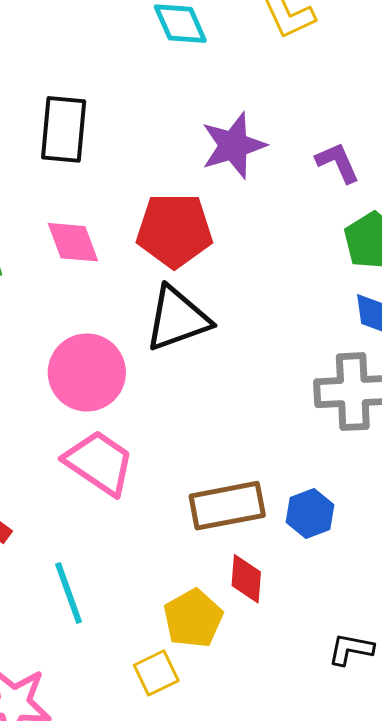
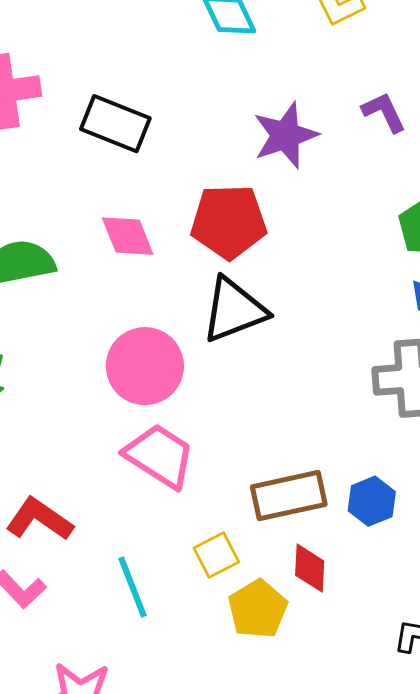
black rectangle: (64, 129) -> (115, 124), turned -72
purple L-shape: (338, 162) -> (384, 112), moved
yellow square: (156, 673) -> (216, 555), moved

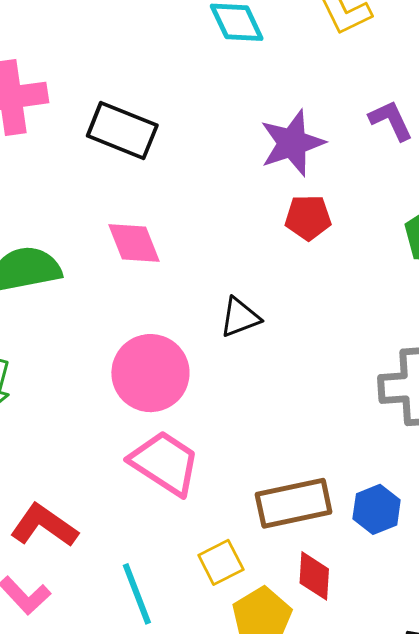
red pentagon: (229, 222) -> (308, 217), moved, size x0.6
black triangle: (234, 310) -> (240, 317), size x0.6

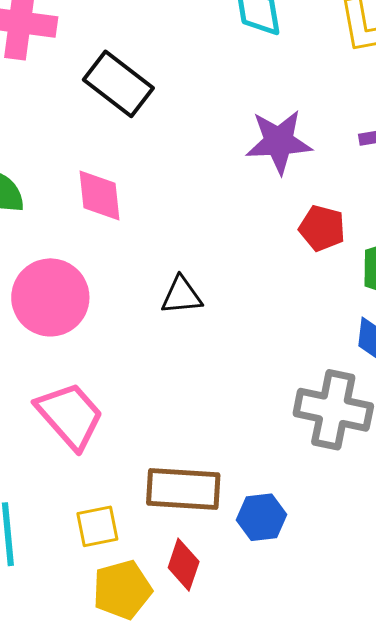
red pentagon: (308, 217) -> (322, 228), moved
pink circle: (150, 373) -> (50, 297), moved

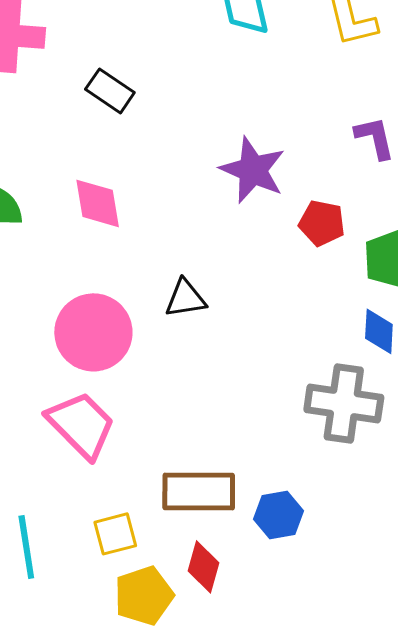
black rectangle: (118, 84) -> (110, 91), size x0.7
purple star: (279, 142) -> (253, 170), moved, turned 30
pink circle: (50, 297) -> (93, 332), moved

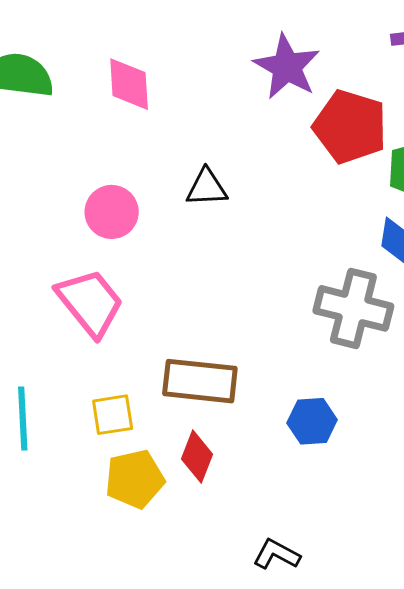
red pentagon: (322, 223) -> (350, 127), size x1.6
pink circle: (93, 332) -> (112, 212), size x0.7
blue hexagon: (279, 515) -> (312, 421), moved

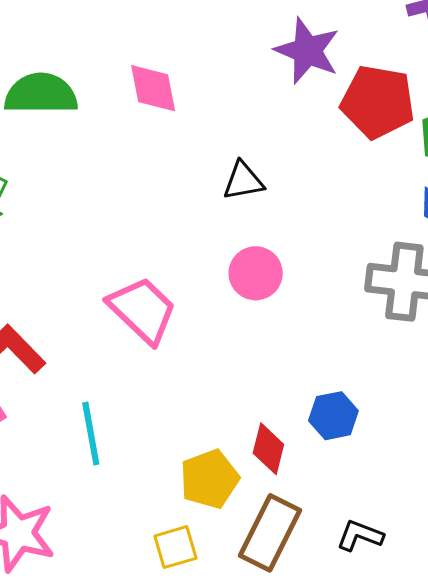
pink circle: (112, 212) -> (256, 273), moved
brown rectangle: (200, 381) -> (270, 533), moved, turned -62
yellow square: (113, 415) -> (175, 547), moved
blue hexagon: (312, 421) -> (333, 416), moved

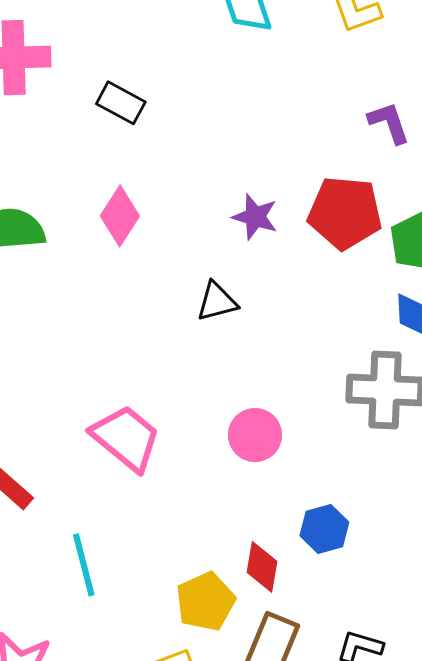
purple star: (307, 51) -> (255, 217), moved, size x0.7
pink diamond: (153, 88) -> (120, 216), turned 48
pink circle: (256, 273) -> (255, 435), moved

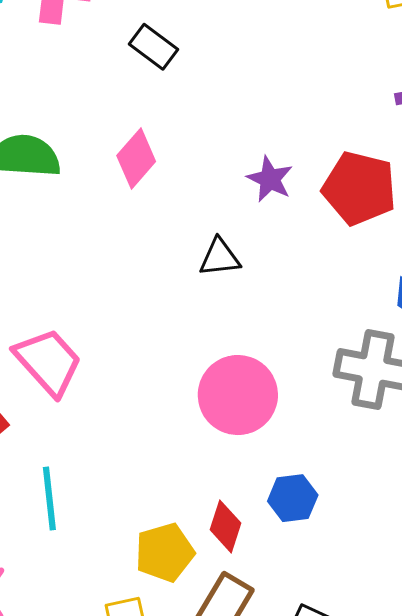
pink circle: (255, 435) -> (238, 395), size x1.5
pink trapezoid: (126, 438) -> (48, 362), moved

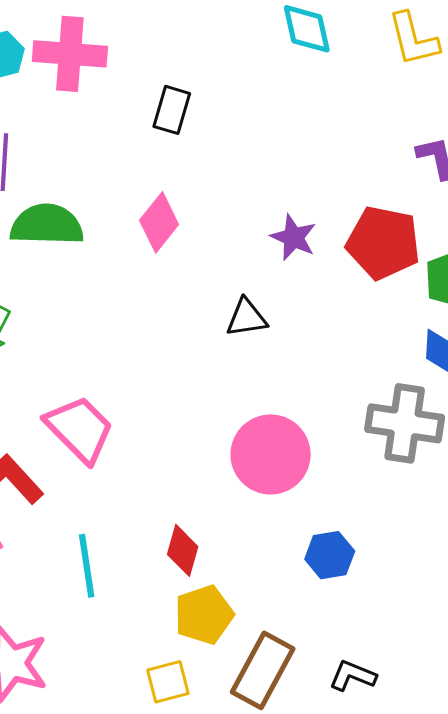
black rectangle: (154, 47) -> (172, 110), turned 72
red diamond: (226, 526) -> (183, 550), moved

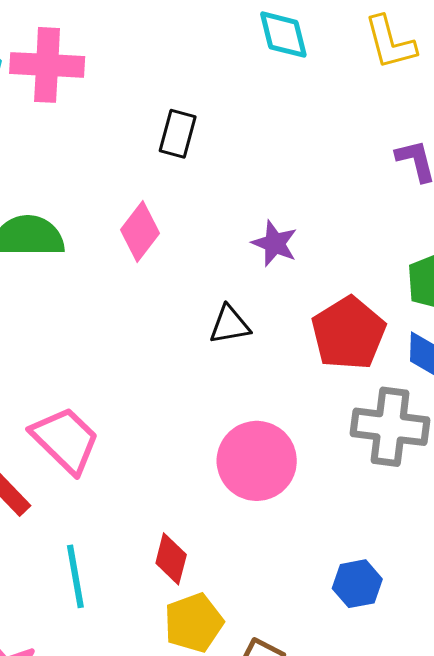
black rectangle: (172, 110) -> (178, 134), moved
red pentagon: (383, 243) -> (348, 333), moved, turned 30
blue hexagon: (330, 555) -> (357, 584), moved

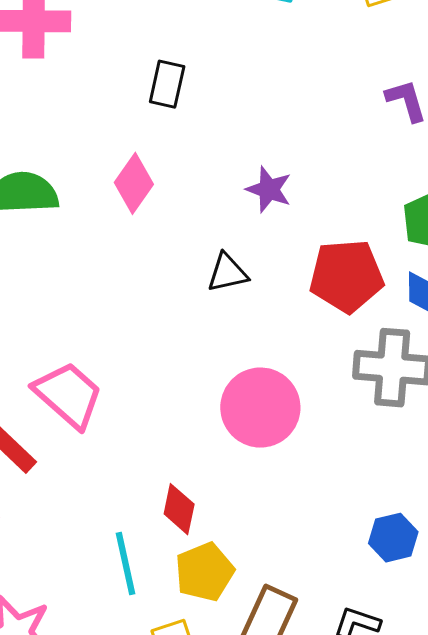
red pentagon: (348, 333) -> (346, 276), turned 30
cyan line: (75, 576) -> (125, 563), moved
blue hexagon: (357, 584) -> (393, 538), moved

